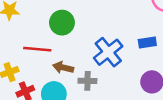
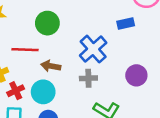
blue rectangle: (147, 42) -> (126, 24), moved
gray cross: (87, 81) -> (88, 78), moved

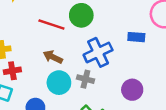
green circle: (47, 23) -> (81, 15), moved
red line: (25, 50) -> (51, 25), moved
cyan circle: (43, 92) -> (59, 83), moved

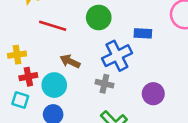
red line: (51, 25) -> (53, 26), moved
blue rectangle: (136, 37) -> (143, 33), moved
cyan circle: (59, 83) -> (54, 85), moved

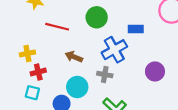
cyan circle: (54, 85) -> (77, 87), moved
purple circle: (153, 94) -> (155, 71), moved

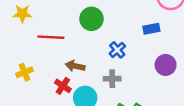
blue rectangle: (136, 29) -> (151, 29), moved
blue cross: (114, 50) -> (117, 50), size x0.6
red cross: (38, 72) -> (63, 86), moved, turned -32

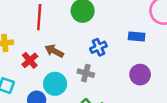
red line: (51, 37) -> (39, 17), turned 75
red cross: (63, 86) -> (30, 60), moved

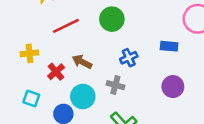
red line: (39, 17) -> (66, 26), turned 60

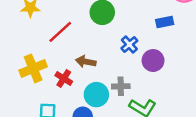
yellow cross: (29, 53) -> (33, 68), size x1.5
gray cross: (115, 85) -> (121, 86), moved
purple circle: (173, 87) -> (153, 61), moved

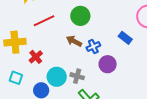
blue rectangle: (165, 22) -> (125, 38), turned 32
brown arrow: (86, 62) -> (74, 41), moved

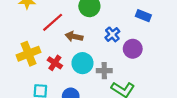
brown arrow: (74, 41) -> (74, 36), moved
cyan circle: (57, 77) -> (82, 63), moved

